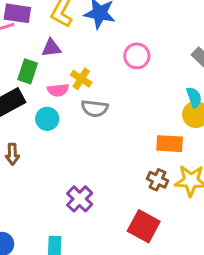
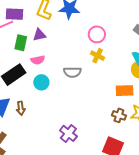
green rectangle: (28, 71) -> (21, 43), moved
yellow cross: (81, 79) -> (98, 56), moved
pink semicircle: (58, 90) -> (38, 60), moved

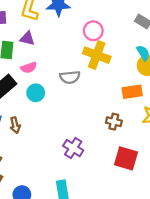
purple triangle: (39, 35) -> (27, 39), turned 32
yellow cross: (98, 56) -> (97, 55), size x1.6
brown cross: (119, 115) -> (114, 122), moved

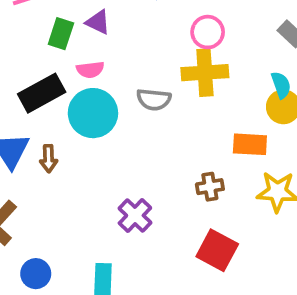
yellow cross: (97, 55) -> (205, 73), turned -36
cyan circle: (36, 93) -> (93, 113), size x1.6
brown cross: (114, 122) -> (210, 187), turned -35

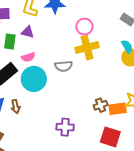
orange rectangle: (250, 144) -> (118, 109), moved
purple cross: (135, 216) -> (65, 127), turned -30

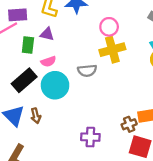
brown cross: (101, 105) -> (129, 124), moved

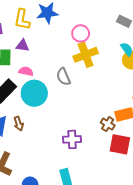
pink semicircle: (48, 61) -> (26, 71), turned -144
gray semicircle: (87, 71) -> (63, 77), turned 78
brown cross: (129, 124) -> (108, 124), turned -32

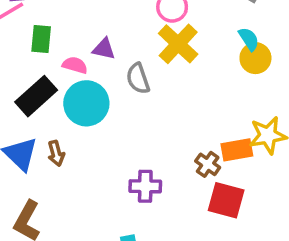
purple triangle: (23, 46) -> (104, 49), moved
yellow cross: (86, 55) -> (178, 44), turned -30

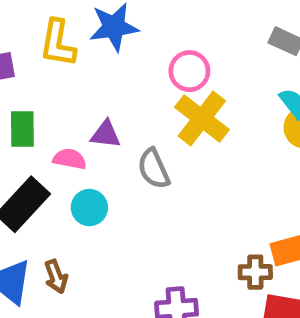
cyan circle: (86, 103) -> (89, 208), size x0.6
brown cross: (208, 164) -> (255, 272), turned -30

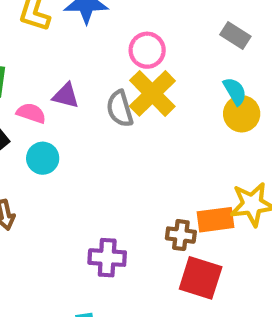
gray semicircle: (154, 169) -> (120, 109), moved

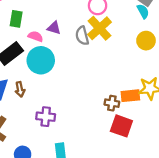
cyan semicircle: (235, 91) -> (143, 11), moved
cyan circle: (43, 158) -> (41, 60), size x1.6
purple cross: (107, 258) -> (46, 117), moved

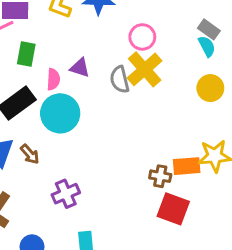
pink semicircle: (36, 36) -> (53, 79), turned 72
brown arrow: (20, 89) -> (30, 154), turned -32
purple cross: (46, 117) -> (66, 194), turned -30

